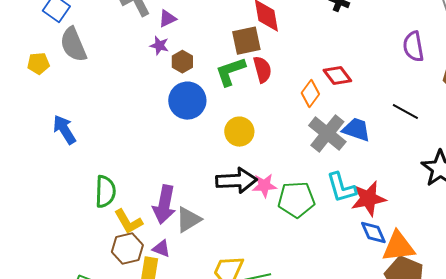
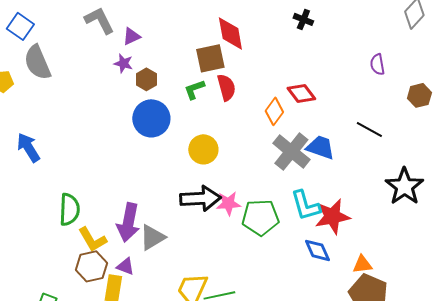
purple semicircle: (413, 47) -> (377, 64), size x0.7
green L-shape: (230, 72) -> (194, 89), size x0.7
blue diamond: (373, 233) -> (317, 250), moved
orange triangle: (398, 247) -> (362, 264), size x0.6

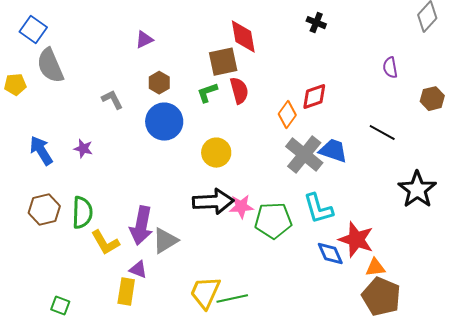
gray L-shape: (99, 20) -> (112, 100), moved, size x0.7
purple star: (123, 63) -> (83, 149), moved
red diamond: (301, 93) -> (314, 97), turned -72
red star: (332, 216) -> (356, 240), moved, turned 30
brown hexagon: (91, 266) -> (44, 210), moved

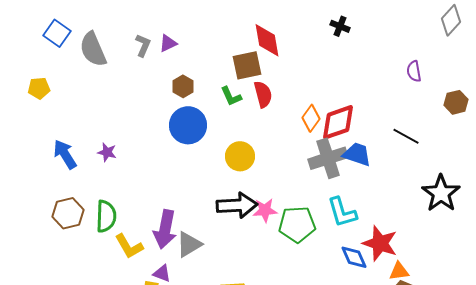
gray semicircle: (50, 66) -> (93, 49), moved
green L-shape: (207, 93) -> (231, 96), turned -95
red diamond: (314, 97) -> (338, 122), moved, size x1.4
gray L-shape: (112, 100) -> (143, 45), moved, turned 50
gray cross: (304, 155) -> (328, 158), turned 33

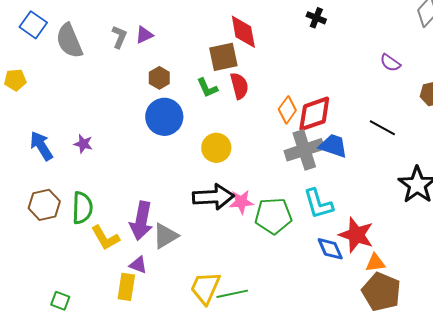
purple semicircle: (414, 71) -> (390, 63), turned -45

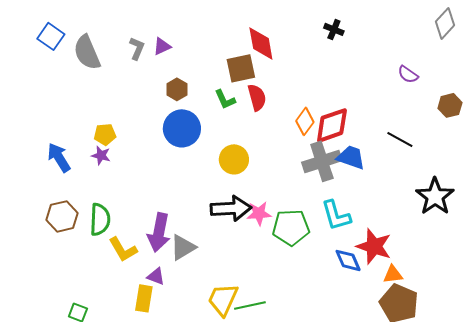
yellow pentagon: (15, 80) -> (105, 134), moved

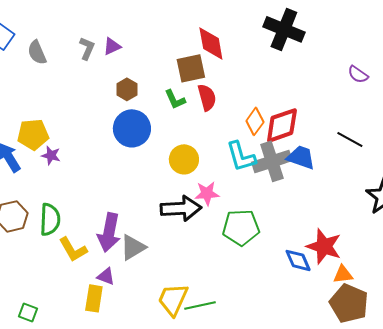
black cross: (334, 29) -> (284, 29), size x2.0
gray semicircle: (87, 52) -> (37, 52), size x0.7
yellow pentagon: (105, 134) -> (33, 134), moved, size x1.4
pink star: (259, 213) -> (207, 193), moved
cyan L-shape: (336, 215) -> (241, 156), moved

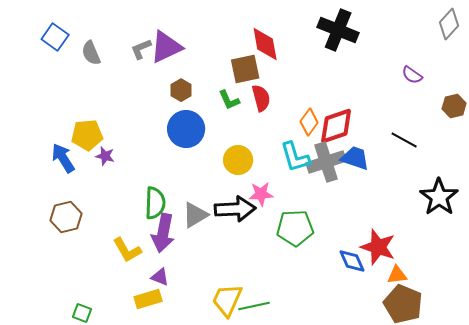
purple triangle: (112, 46) -> (166, 47), size x1.8
gray L-shape: (87, 48) -> (141, 49), turned -135
green semicircle: (50, 219) -> (155, 203), moved
gray triangle: (133, 247) -> (195, 215), moved
yellow rectangle: (94, 298) -> (148, 299), turned 64

